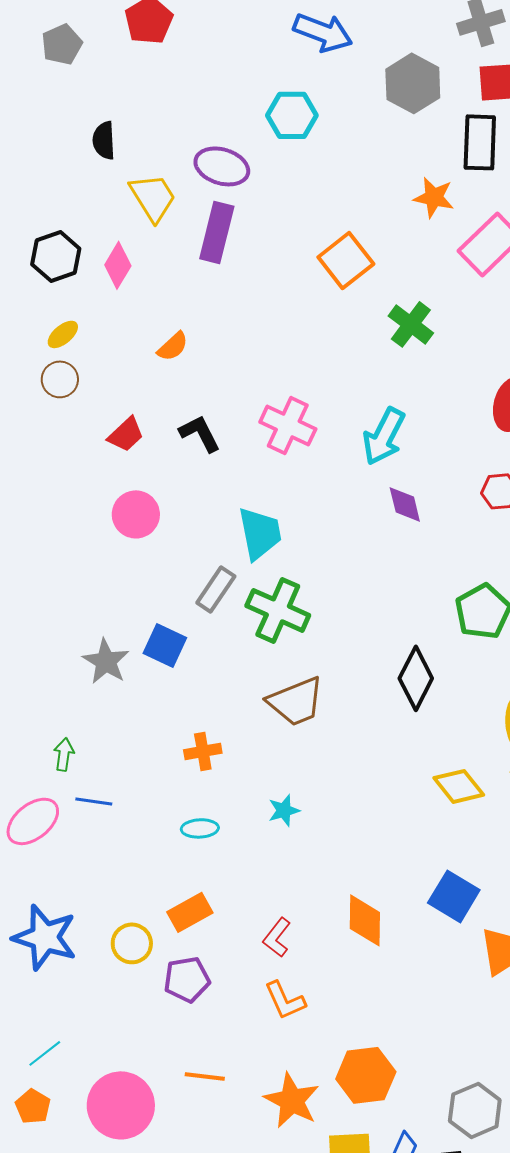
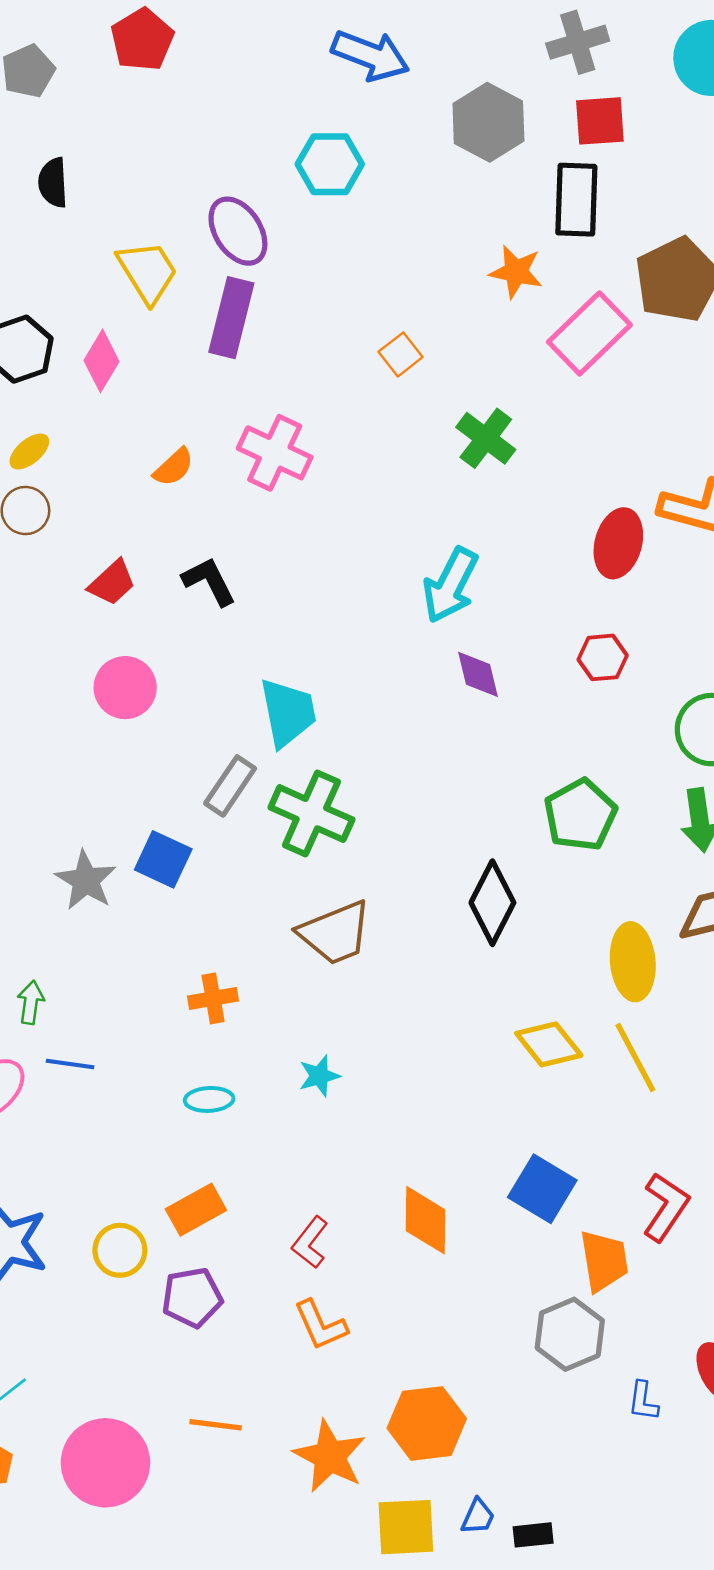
black semicircle: (104, 140) -> (53, 183), moved
purple ellipse: (222, 166) -> (238, 231), turned 40
orange square: (346, 260) -> (401, 354), size x0.6
pink cross: (288, 425) -> (275, 453), moved
gray hexagon: (475, 1110) -> (570, 1334), moved

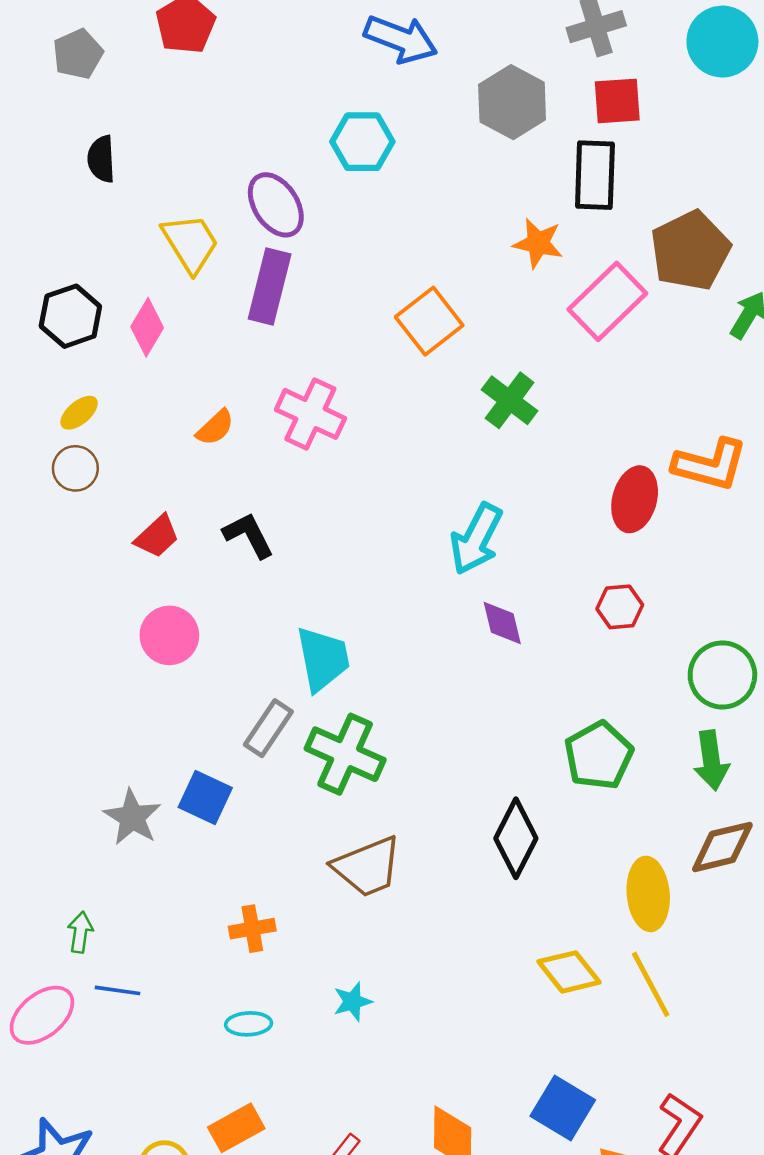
orange square: (401, 354) -> (429, 321), size x1.6

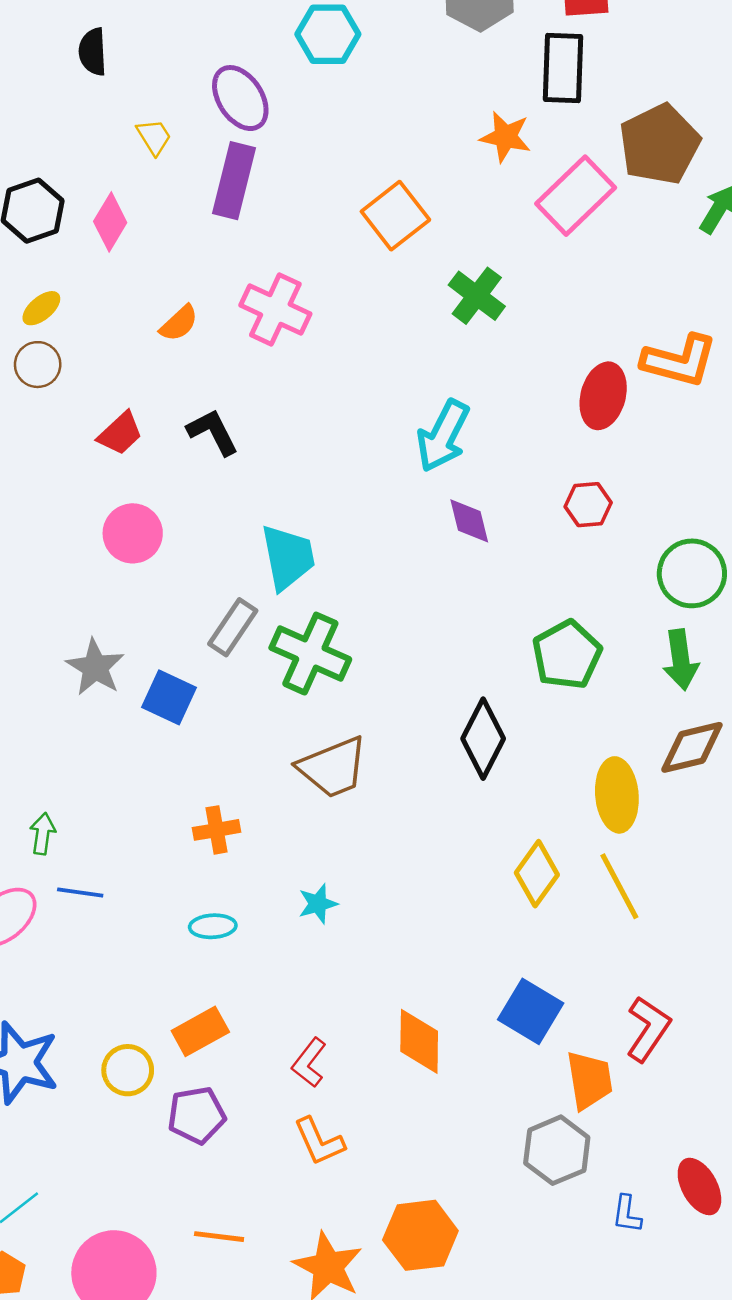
black semicircle: (101, 159) -> (93, 52), moved
yellow trapezoid: (190, 243) -> (154, 137), size x0.6
gray star: (132, 817) -> (95, 667), moved
yellow diamond: (569, 972) -> (537, 874), turned 74

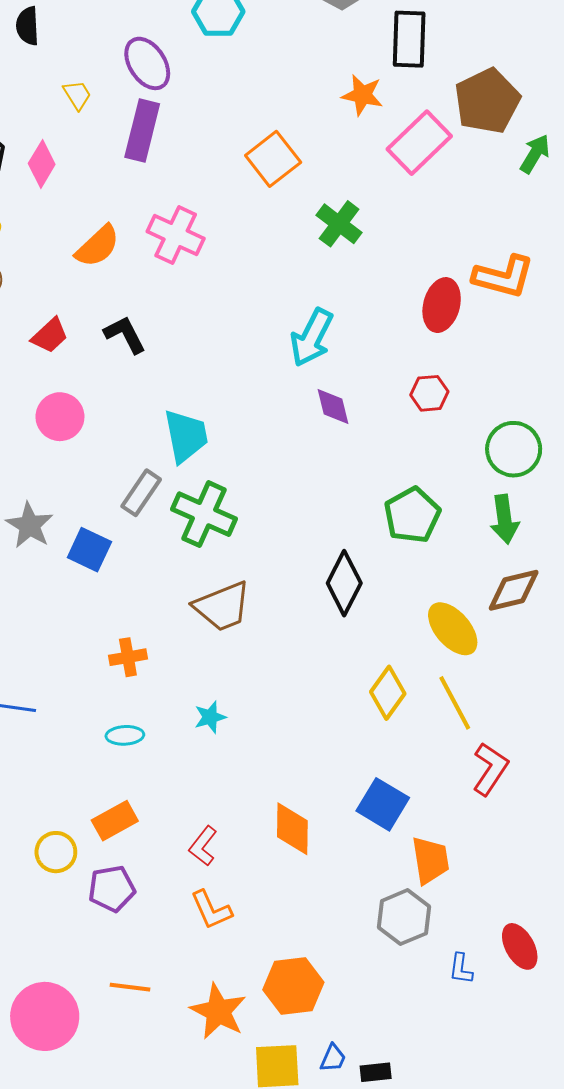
orange semicircle: (179, 323) -> (98, 246), size x1.4
yellow ellipse: (617, 795) -> (453, 629), turned -36
red L-shape: (648, 1029) -> (490, 769), moved

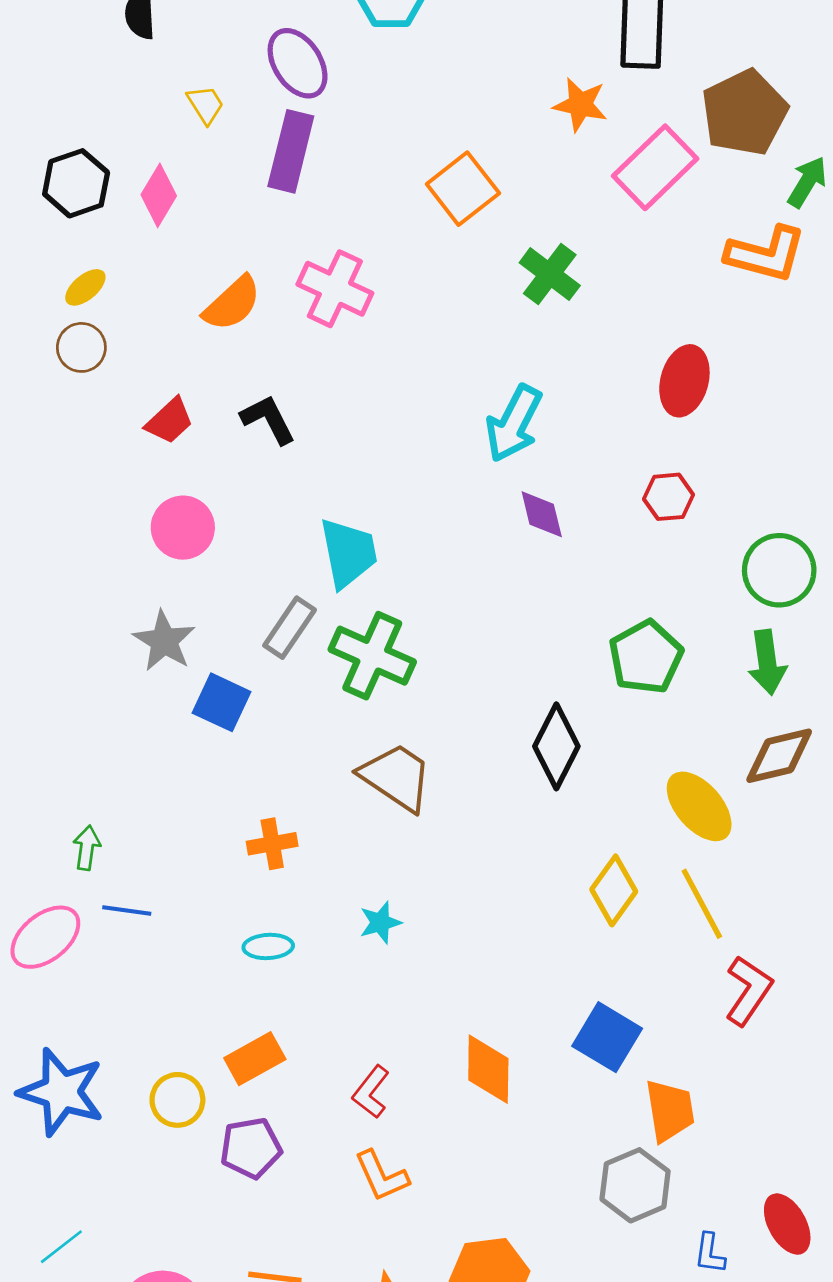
orange L-shape: (503, 277) -> (766, 254), moved
gray star: (30, 525) -> (164, 641), moved
brown trapezoid: (222, 606) -> (396, 777), turned -124

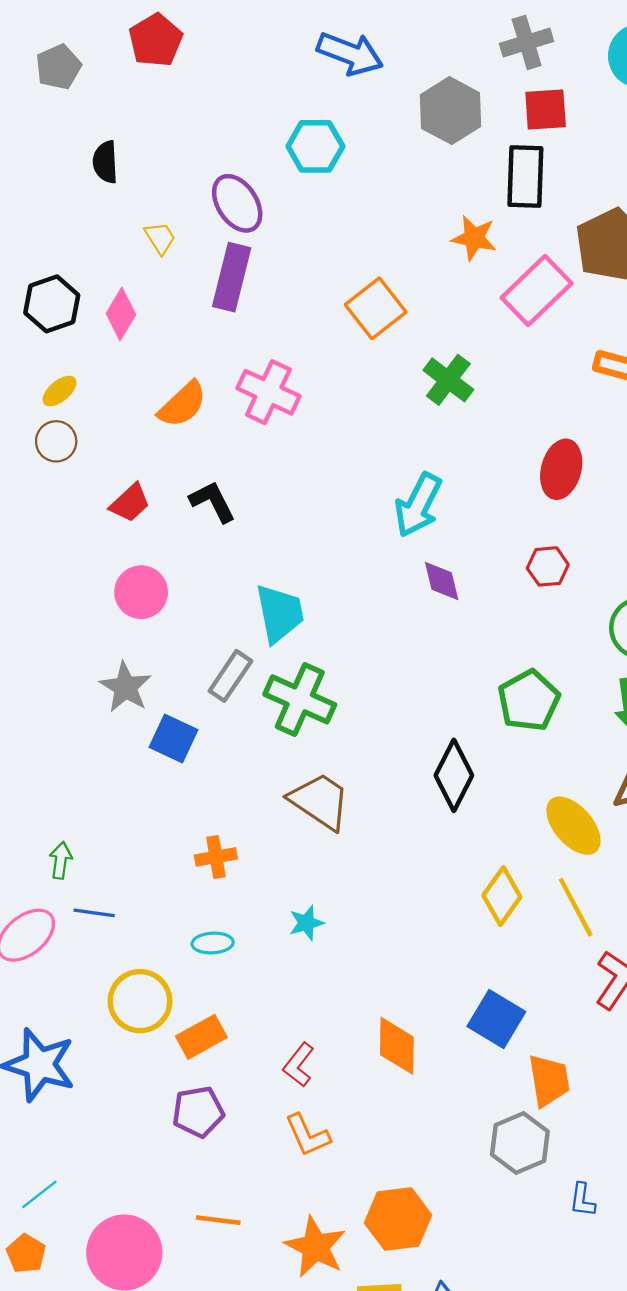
yellow circle: (177, 1100) -> (140, 1001), moved, size x1.4

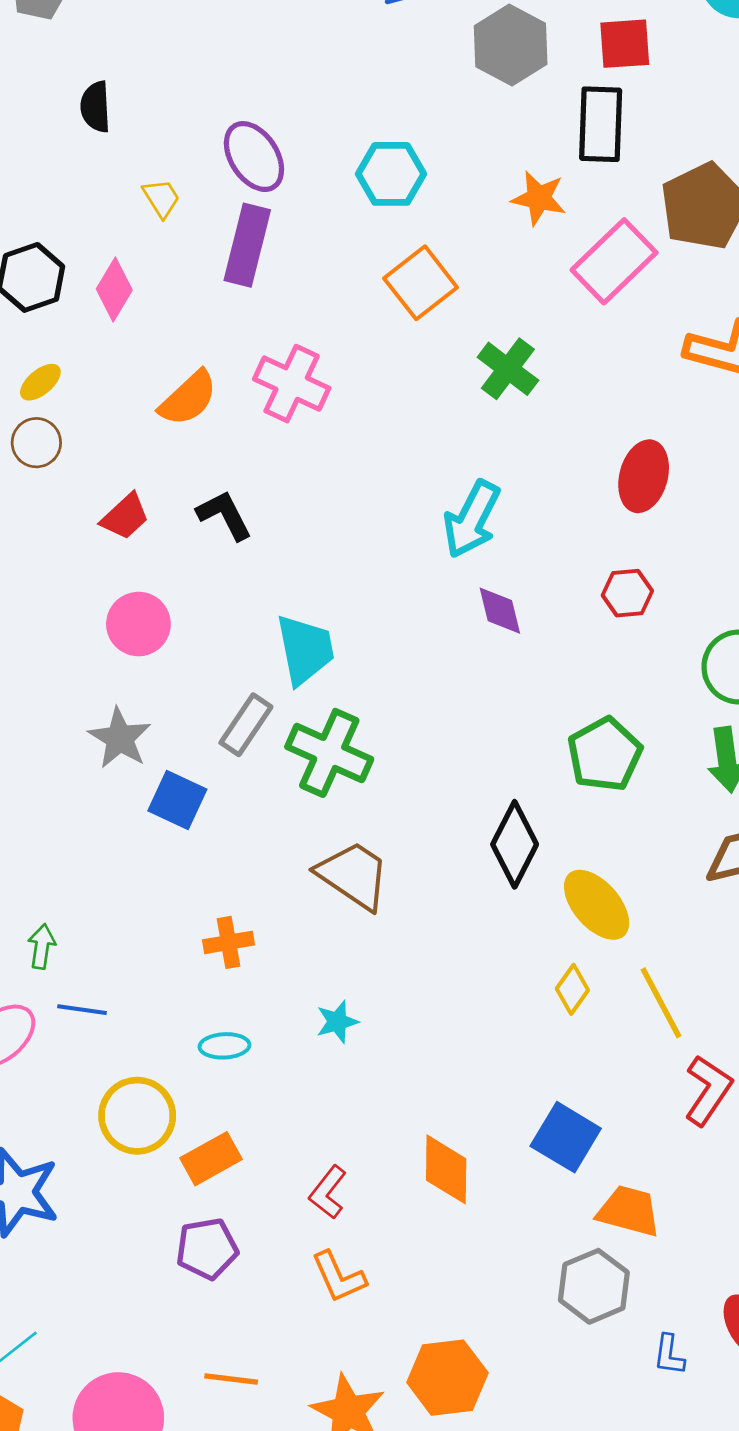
cyan hexagon: (315, 146) -> (391, 174), moved
yellow ellipse: (573, 826) -> (597, 905), moved
yellow diamond: (502, 896) -> (572, 989), size x0.7
orange trapezoid: (549, 1080) -> (629, 1211), turned -66

